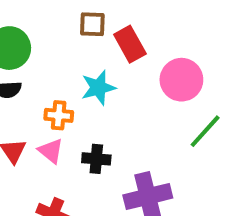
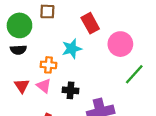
brown square: (92, 24) -> (47, 12), moved

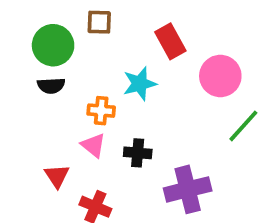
red triangle: (22, 86) -> (57, 176), moved

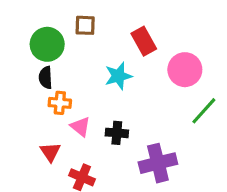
black semicircle: (51, 86) -> (46, 78), turned 90
orange cross: (101, 111) -> (60, 103), moved

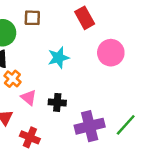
red rectangle: (144, 41) -> (85, 18), moved
orange cross: (60, 103) -> (12, 79), turned 35
green line: (204, 111) -> (126, 125), moved

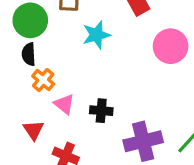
cyan star: (58, 58) -> (96, 35), moved

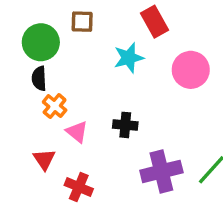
cyan star: (96, 35) -> (129, 58), moved
black cross: (101, 111) -> (125, 125), moved

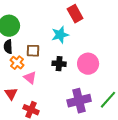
brown square: (82, 22) -> (33, 51), moved
pink circle: (191, 70) -> (88, 64), moved
black cross: (125, 125) -> (59, 64), moved

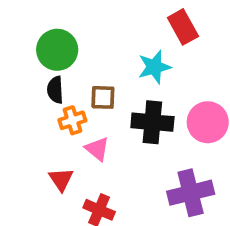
orange cross: (17, 63) -> (72, 120), turned 32
black cross: (59, 64) -> (152, 122), size x1.5

